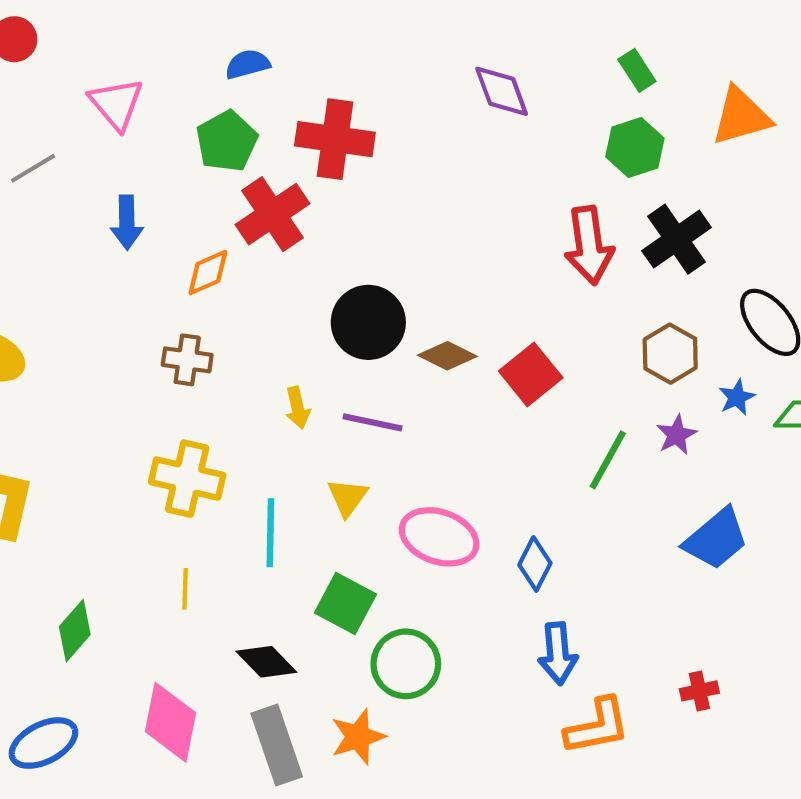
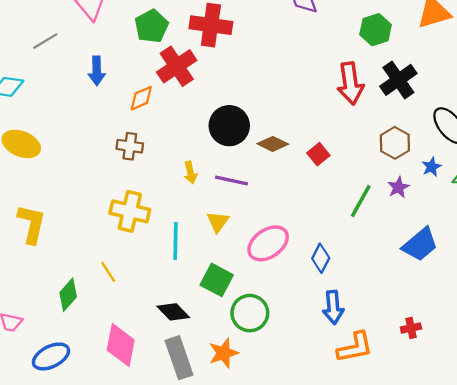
red square: (531, 374) -> (318, 154), size x0.7
pink ellipse: (439, 537) -> (268, 243), turned -54
yellow line: (185, 589) -> (108, 272), moved, turned -35

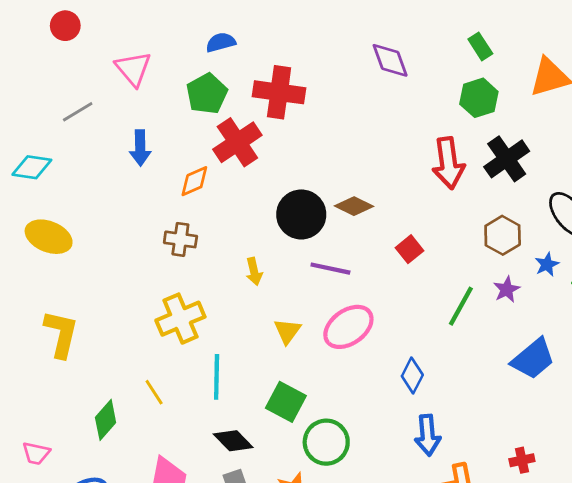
brown diamond: (273, 144) -> (354, 206), moved
purple line: (232, 181) -> (330, 269), moved
yellow cross: (130, 211) -> (180, 319), turned -36
cyan line: (176, 241) -> (217, 377), moved
pink ellipse: (268, 243) -> (348, 327), moved

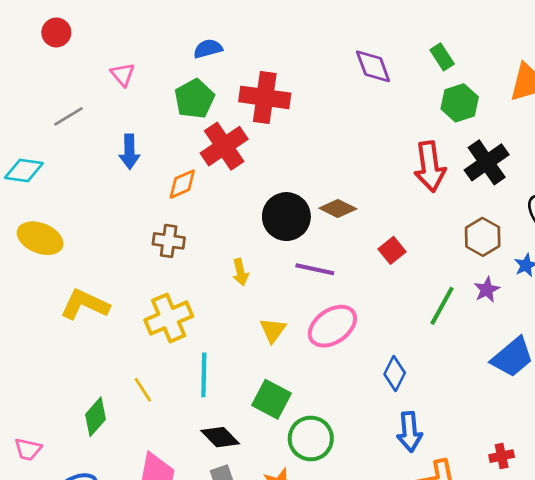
green rectangle: (480, 46) -> (442, 57), moved
pink triangle: (133, 69) -> (123, 74), size x0.7
yellow L-shape: (61, 334) -> (85, 304), moved, turned -78

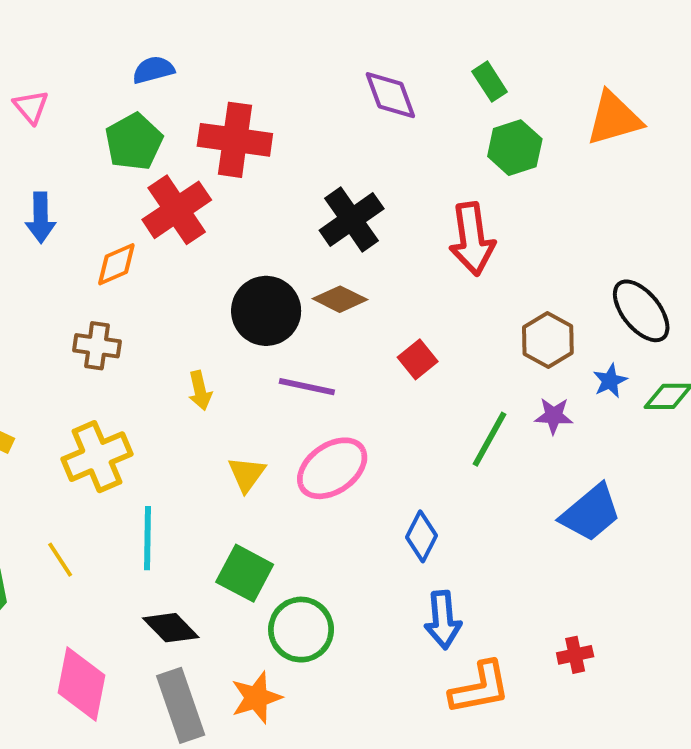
black cross: (487, 162) -> (352, 220), moved
purple star: (487, 290) -> (554, 416), turned 30

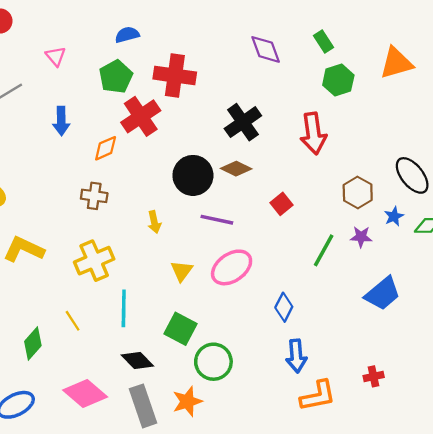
pink diamond: (81, 684) -> (85, 393), turned -60

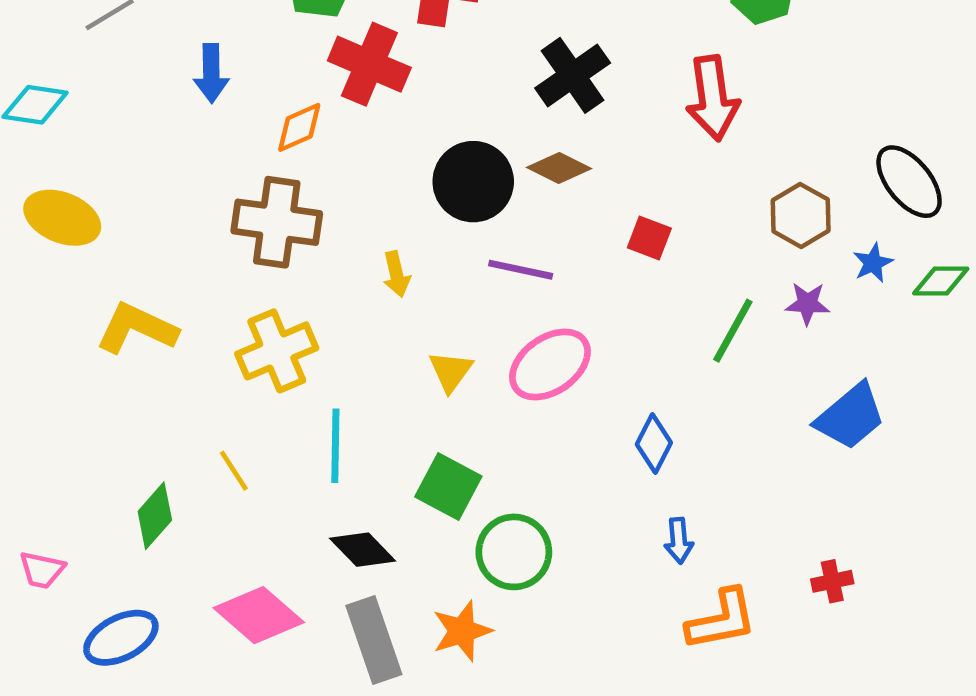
red cross: (141, 116) -> (369, 64), turned -33
brown cross: (94, 196) -> (277, 222), size x1.6
red square: (282, 204) -> (649, 238), turned -30
blue arrow: (296, 356) -> (679, 541), size x0.7

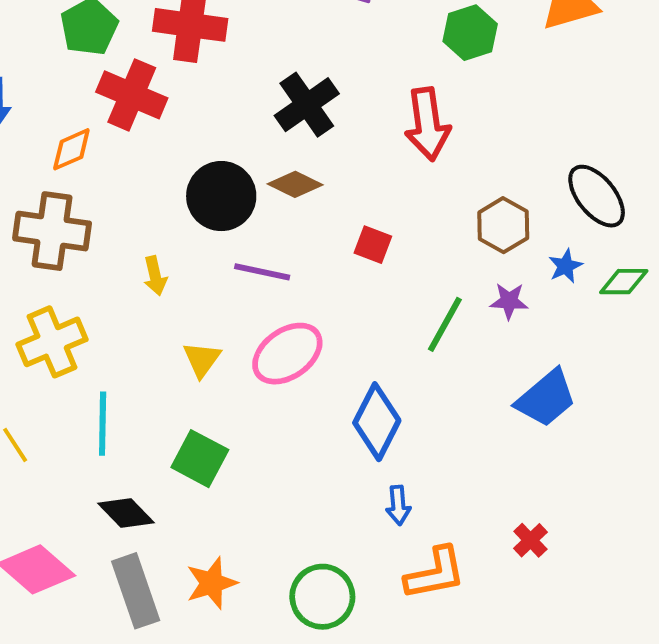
blue diamond: (654, 444) -> (377, 422), size x1.5
green circle: (514, 552) -> (322, 597), moved
red cross: (832, 581) -> (530, 540), turned -32

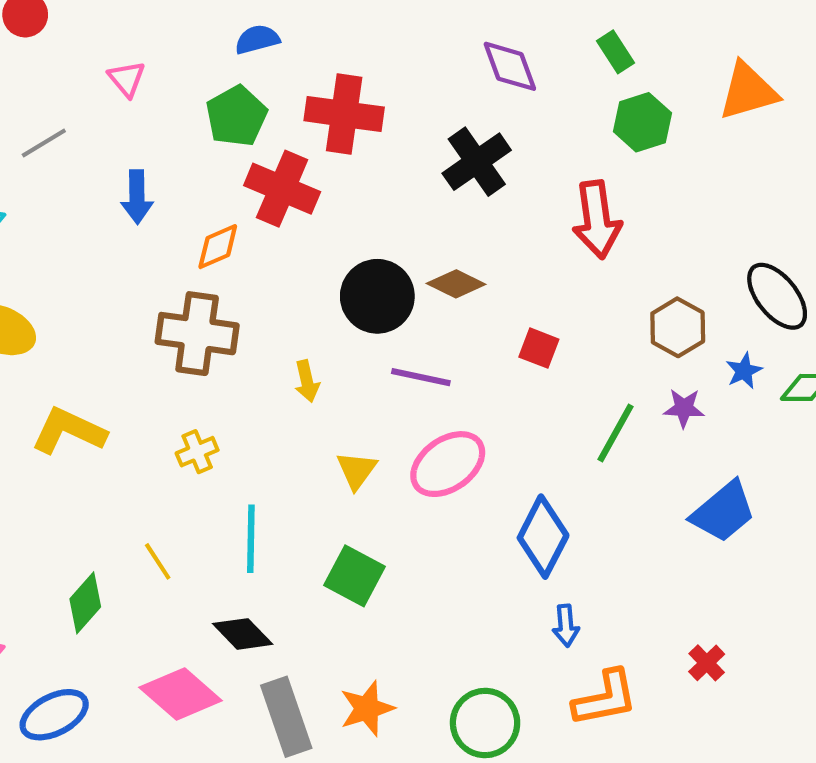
black cross: (307, 105) -> (477, 162), moved
yellow cross: (52, 342) -> (197, 452), size x0.6
black diamond: (126, 513) -> (243, 634), moved

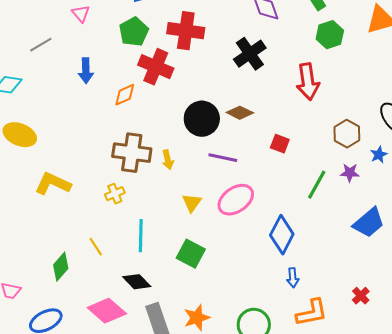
brown cross: (197, 334) -> (132, 153), moved

